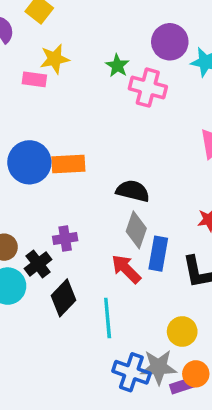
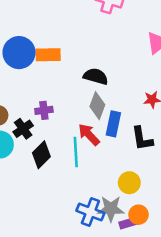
cyan line: (108, 318) -> (76, 152), moved

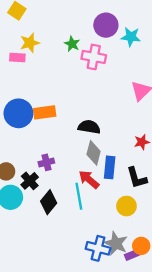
yellow circle: (129, 183) -> (126, 206), moved
gray star: (111, 209) -> (116, 243), turned 30

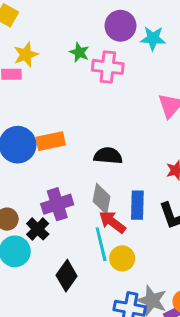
gray diamond: (94, 153) -> (102, 199), moved
purple cross: (46, 162) -> (57, 204), size x1.5
black diamond: (49, 202) -> (67, 276), moved
yellow circle: (126, 206) -> (122, 258), moved

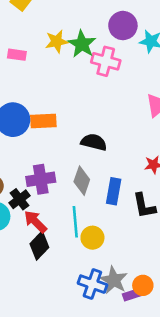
green star: (79, 52) -> (82, 44), size x1.5
yellow star: (26, 55) -> (57, 41), moved
red arrow: (112, 222) -> (35, 222), moved

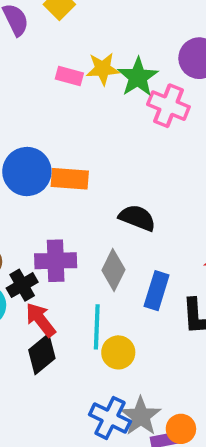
pink rectangle: (17, 55) -> (69, 76), moved

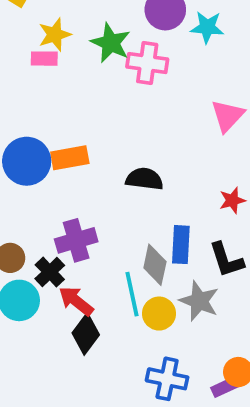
yellow star: (103, 69) -> (55, 35), moved
gray diamond: (113, 270) -> (155, 265), moved
gray star: (141, 416) -> (199, 301), moved

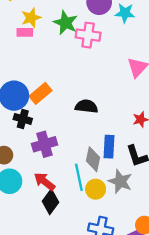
orange rectangle: (70, 158) -> (41, 93), turned -30
black cross: (50, 272) -> (23, 119), moved, turned -30

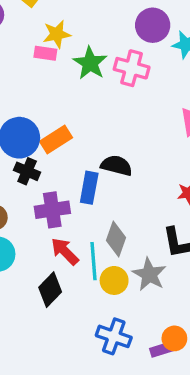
green star: (66, 23) -> (90, 63), moved
blue rectangle: (109, 147) -> (89, 188), moved
red arrow: (45, 182) -> (65, 251), moved

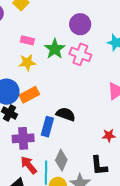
purple circle: (153, 25) -> (80, 24), moved
yellow star: (57, 34) -> (27, 62), moved

